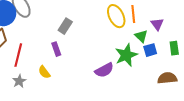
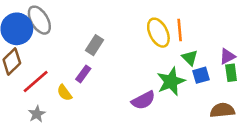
purple triangle: (157, 24) -> (227, 56), moved, turned 40
purple rectangle: (56, 49) -> (83, 74), turned 56
red line: (18, 55) -> (36, 81), turned 35
yellow semicircle: (44, 72) -> (64, 93), moved

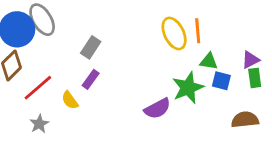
gray rectangle: (95, 45) -> (91, 47), moved
green triangle: (190, 58) -> (209, 61), turned -36
blue square: (201, 75) -> (221, 81), turned 30

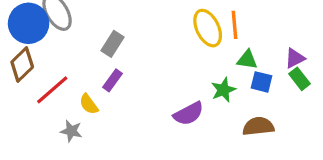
green rectangle: (255, 78) -> (300, 79), turned -30
green star: (188, 88) -> (223, 90), size x0.7
brown semicircle: (245, 120) -> (258, 126), moved
gray star: (39, 124) -> (71, 131), moved, turned -30

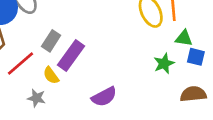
gray rectangle: (113, 44) -> (51, 41), moved
purple rectangle: (113, 80) -> (71, 55), size x1.6
purple semicircle: (189, 114) -> (104, 97), moved

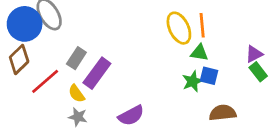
green triangle: (184, 38) -> (199, 53), moved
blue square: (196, 57) -> (209, 76), moved
gray star: (36, 98) -> (78, 117), moved

